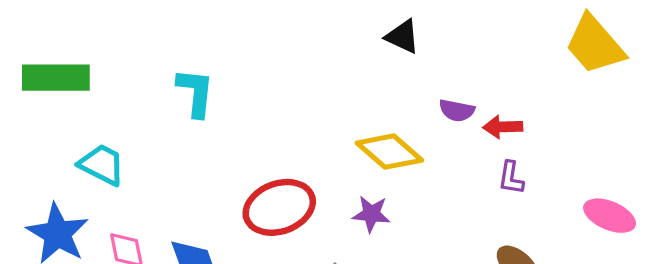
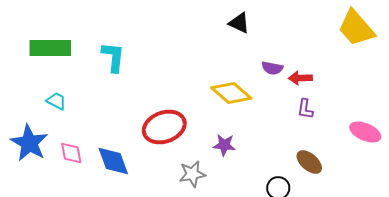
green rectangle: (56, 78) -> (50, 48), moved
cyan trapezoid: (102, 165) -> (56, 101), size x0.7
purple star: (371, 214) -> (224, 145), moved

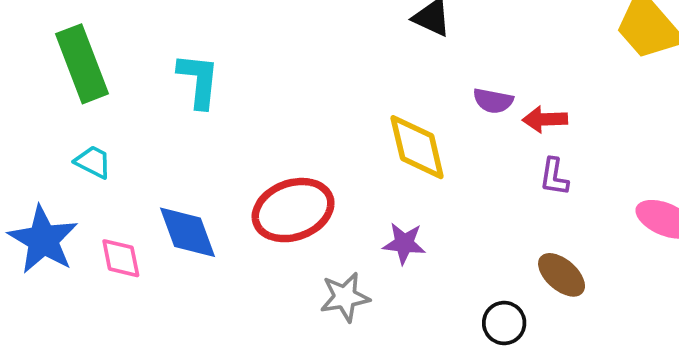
green rectangle: (50, 48) -> (82, 64), turned 69
yellow diamond: (231, 93) -> (417, 147), turned 36
blue diamond: (113, 161) -> (188, 232), moved

